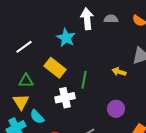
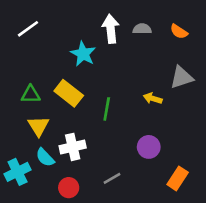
white line: (24, 47) -> (28, 29), moved
green triangle: (26, 81) -> (31, 94), moved
white cross: (65, 98) -> (73, 147), moved
yellow triangle: (21, 102) -> (39, 126), moved

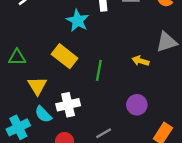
green triangle: (31, 94) -> (17, 57), moved

